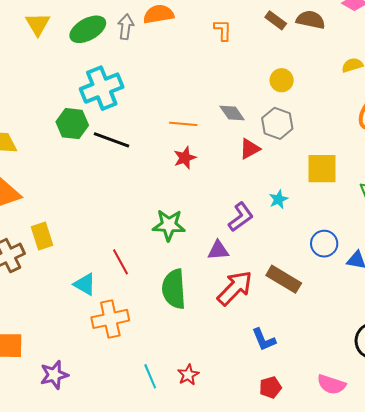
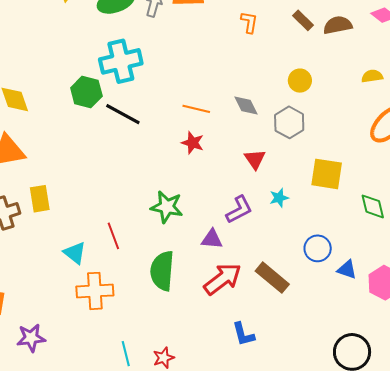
brown semicircle: (311, 20) -> (338, 25), turned -32
red triangle: (250, 149) -> (255, 159), moved, turned -45
red star: (185, 158) -> (193, 143), turned 30

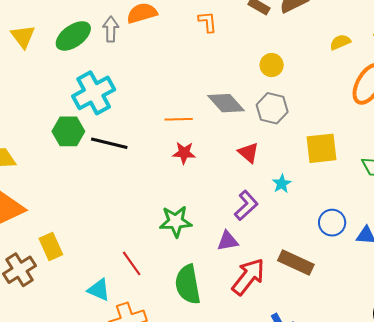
gray diamond: (246, 106) -> (226, 103), size x1.4

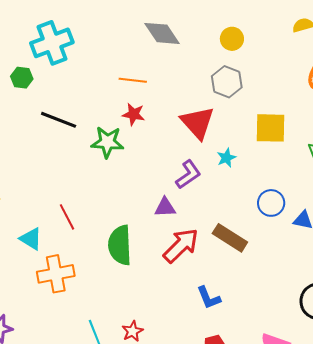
gray diamond: (226, 103) -> (162, 33), moved
green hexagon: (68, 131) -> (22, 78), size x0.7
black line: (109, 143) -> (59, 120), moved
red triangle: (249, 153) -> (198, 123), size x1.6
green star: (176, 221) -> (107, 142), moved

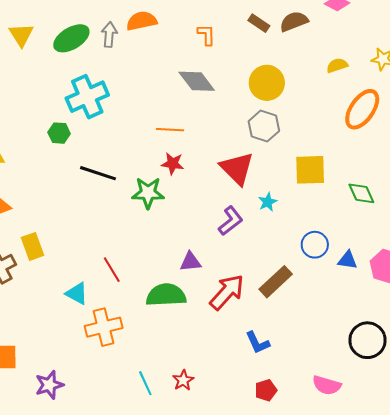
yellow circle: (232, 39) -> (267, 83), size x1.5
purple triangle: (165, 207) -> (190, 262), moved
brown rectangle: (230, 238) -> (276, 282), turned -72
green semicircle: (120, 245) -> (166, 295), turned 93

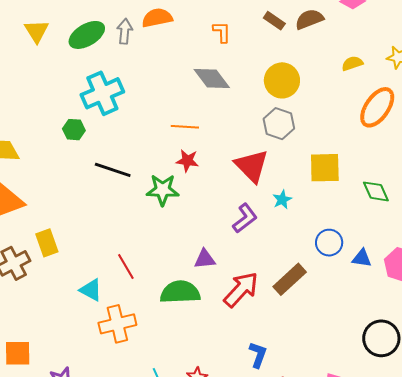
blue L-shape: (257, 343) -> (258, 355), moved, turned -136

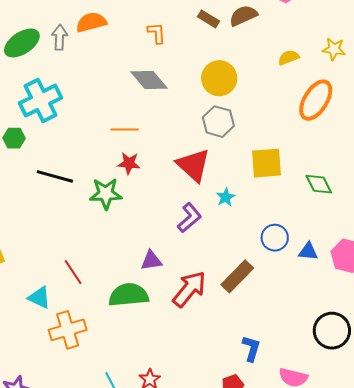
blue L-shape: (258, 355) -> (251, 348), moved

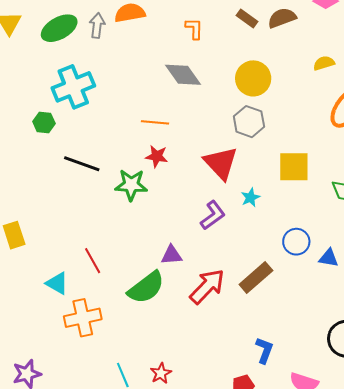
green semicircle: (129, 295) -> (146, 288), turned 144

